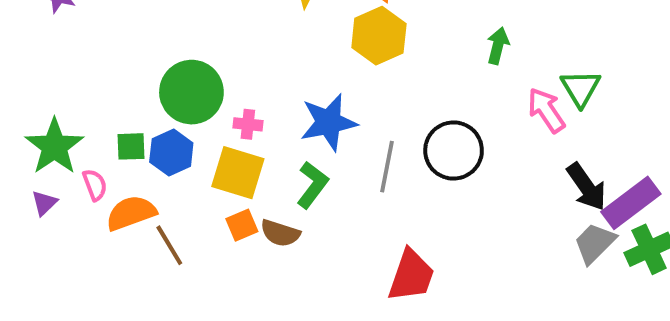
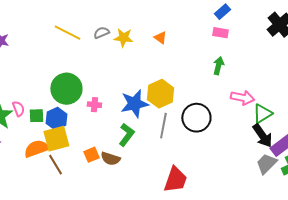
yellow hexagon: (379, 36) -> (160, 94), moved
green triangle: (581, 88) -> (262, 114), moved, turned 30
pink arrow: (546, 110) -> (242, 98), turned 135
yellow square: (238, 173) -> (56, 139), moved, turned -32
pink semicircle: (95, 185) -> (18, 109), moved

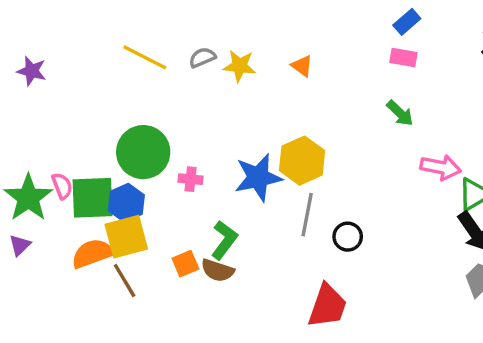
green arrow: (218, 66) -> (400, 113), turned 120
green square: (36, 116) -> (92, 198), size x1.8
black circle: (196, 118) -> (348, 237), moved, size x0.6
green L-shape: (126, 135) -> (224, 240), moved

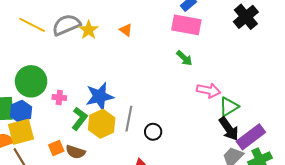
gray semicircle: (202, 57) -> (66, 25), size x1.8
pink rectangle: (403, 57) -> (186, 25), size x1.8
yellow star: (240, 66) -> (89, 30), turned 30
yellow hexagon: (302, 161) -> (102, 124), moved
green L-shape: (224, 240) -> (79, 119), moved

